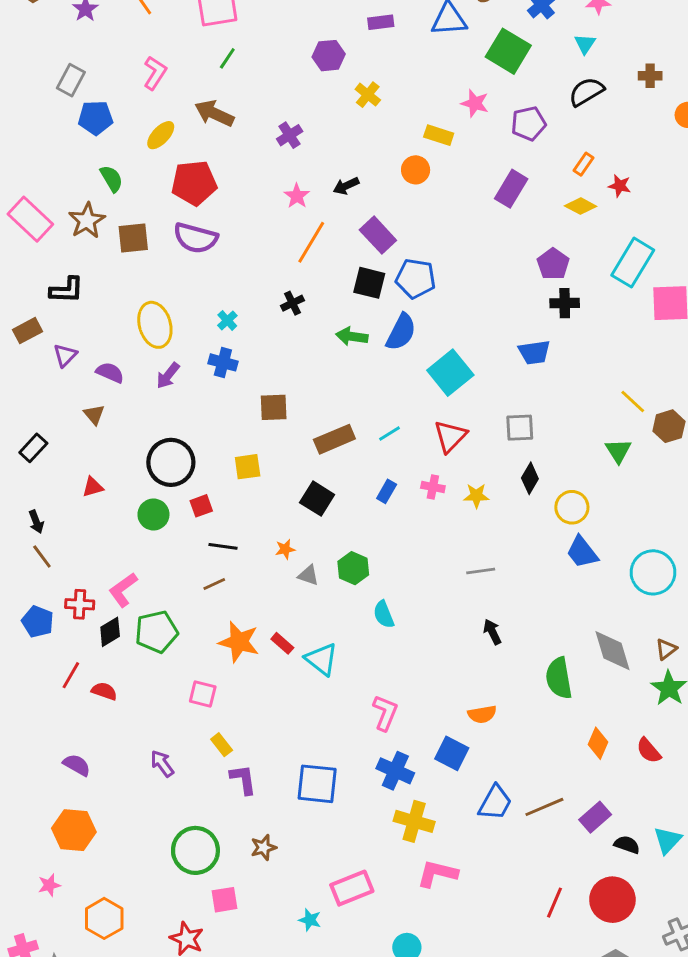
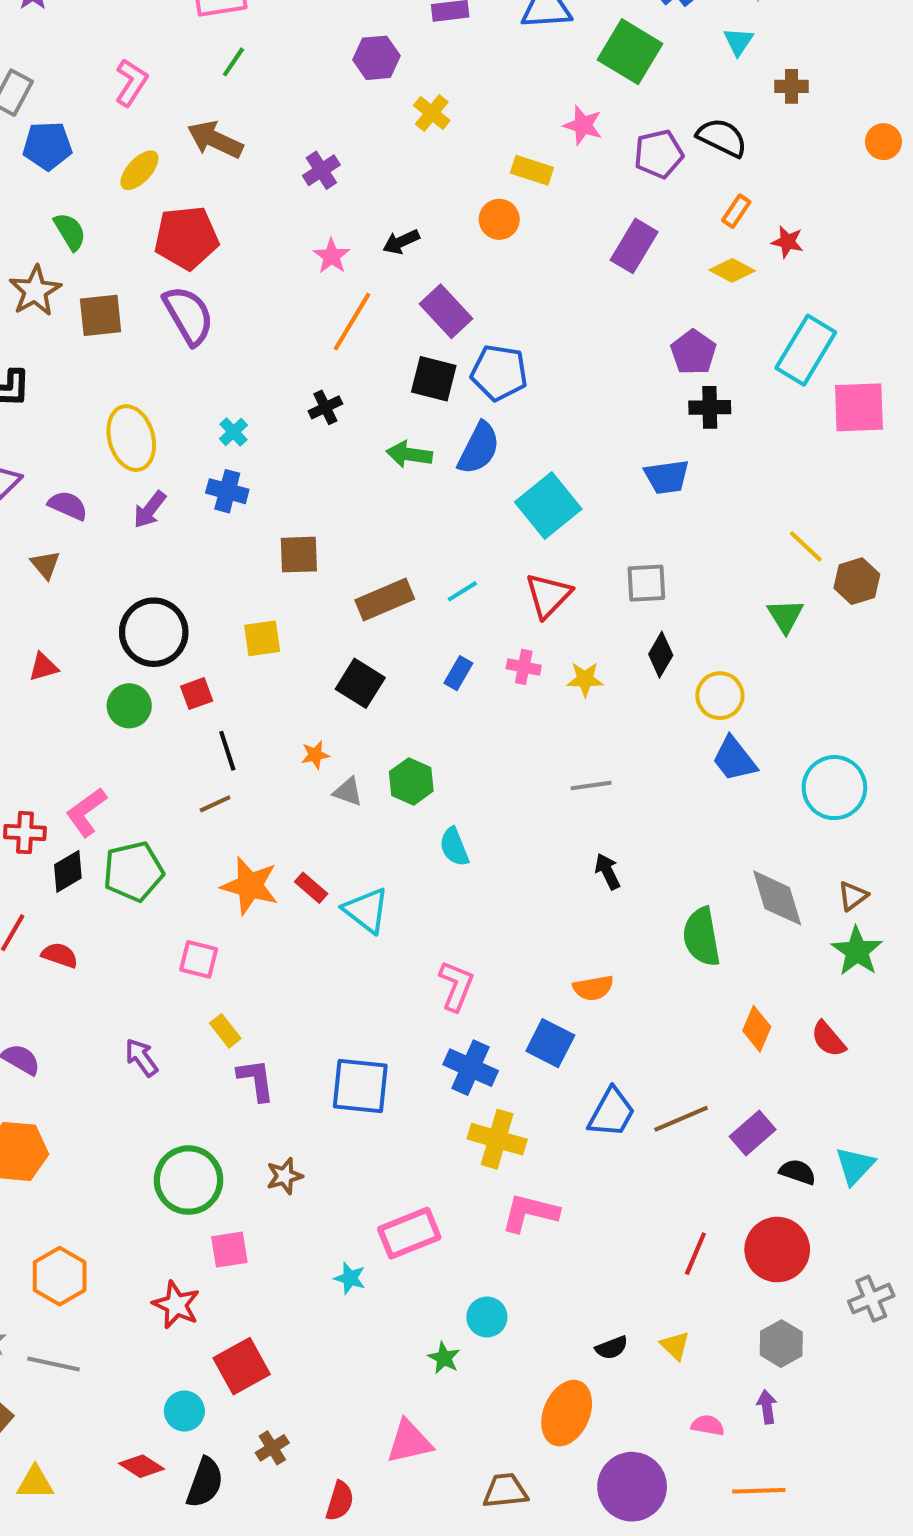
brown cross: (650, 76) -> (791, 86), moved
black semicircle: (586, 92) -> (722, 138), moved, turned 57
purple semicircle: (195, 238) -> (188, 315), turned -135
black line: (223, 546) -> (227, 751), turned 64

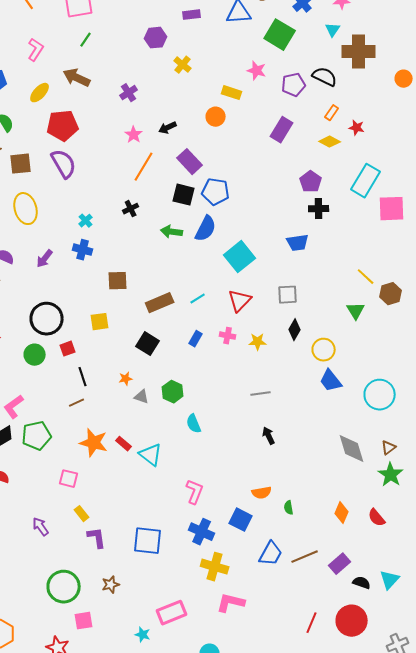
brown cross: (791, 86) -> (359, 52), size x2.0
yellow ellipse: (131, 438) -> (26, 209), moved
green semicircle: (702, 937) -> (289, 508), moved, size x0.5

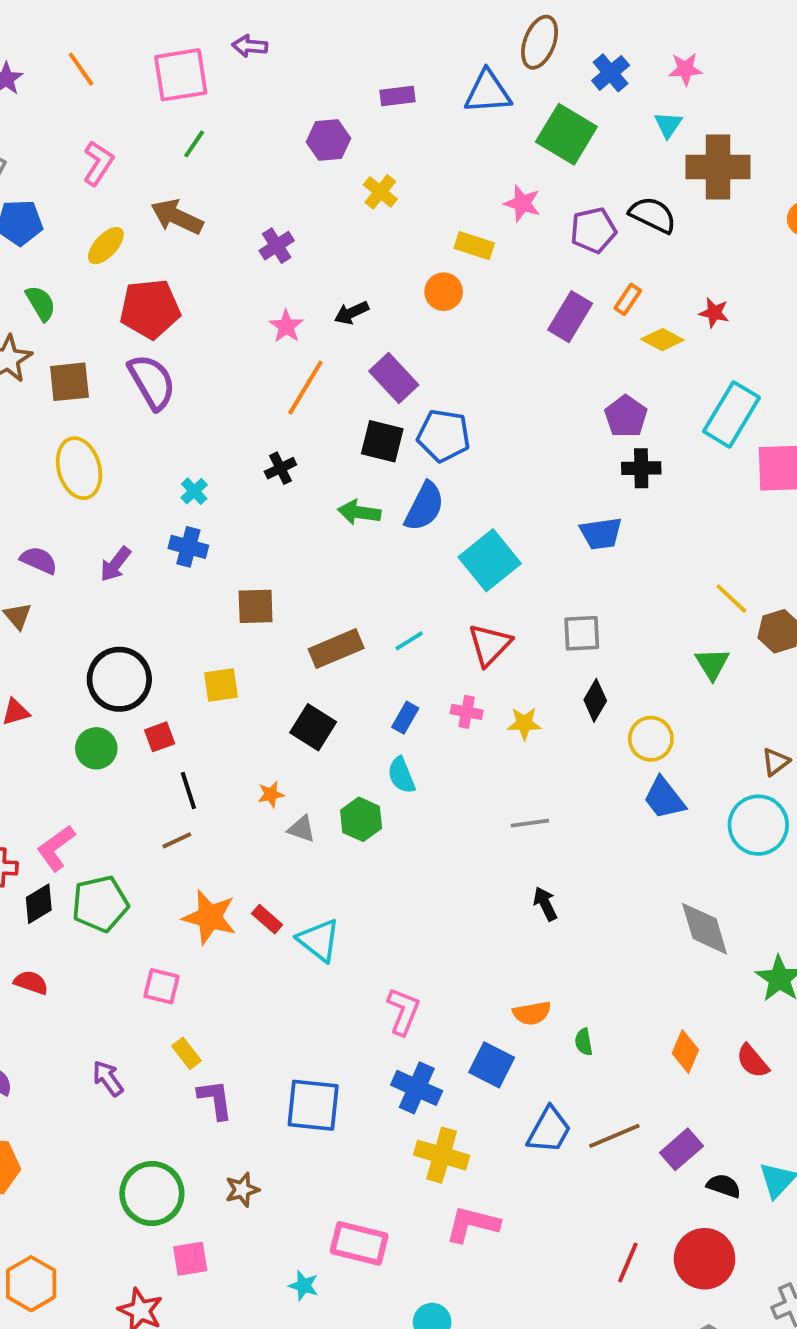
orange rectangle: (332, 113) -> (628, 299), moved
cyan semicircle: (194, 424) -> (401, 775), moved
brown triangle: (389, 448) -> (776, 762), moved
pink rectangle: (172, 613) -> (359, 1243), turned 36

